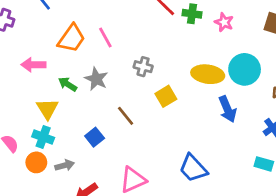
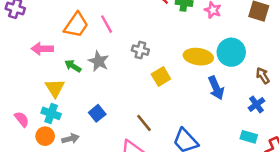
brown line: (126, 116) -> (144, 123), moved

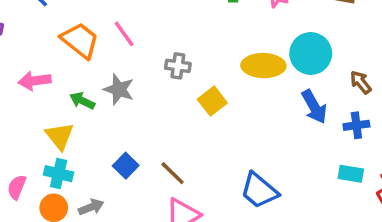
orange trapezoid: (76, 25) -> (80, 40), turned -80
blue arrow: (216, 88) -> (314, 107), moved
blue cross: (256, 104) -> (356, 125), turned 35
pink semicircle: (22, 119) -> (17, 187), turned -112
brown line: (144, 123) -> (173, 173), moved

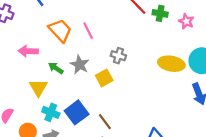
yellow square: (212, 101) -> (104, 78), moved
blue square: (126, 166) -> (77, 112), size x1.5
cyan cross: (59, 174) -> (51, 112), moved

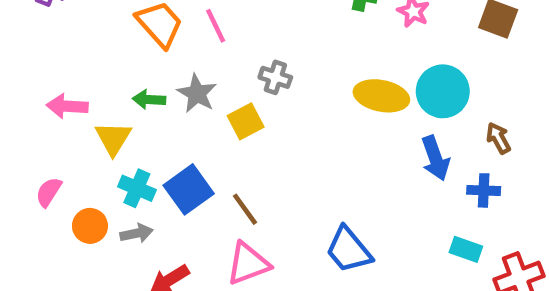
pink arrow: (28, 51) -> (67, 106), moved
green arrow: (56, 68) -> (149, 99), turned -32

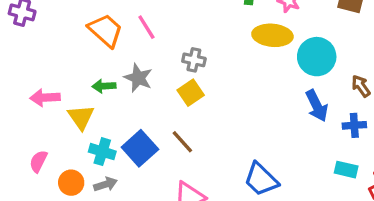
yellow ellipse: (381, 96) -> (272, 35), moved
yellow square: (246, 121) -> (191, 93), moved
brown line: (245, 209) -> (182, 142), moved

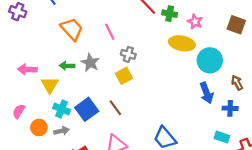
pink line: (146, 27) -> (110, 32), moved

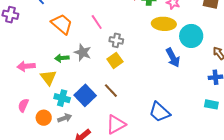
blue arrow: (207, 93) -> (173, 58), moved

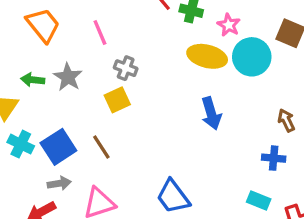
cyan circle: (191, 36) -> (252, 57), moved
gray arrow: (65, 118) -> (59, 183), moved

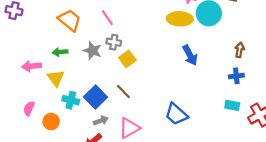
gray cross: (126, 68) -> (114, 42), moved
green arrow: (33, 80) -> (60, 52), moved
brown arrow: (286, 120) -> (240, 50), turned 48

